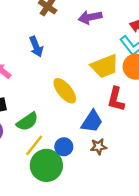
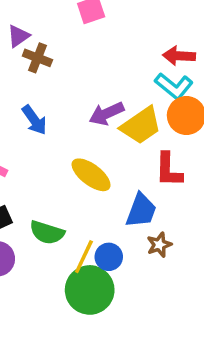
purple arrow: (90, 17) -> (107, 114), moved
green semicircle: (27, 122) -> (47, 233), turned 65
yellow line: (34, 145) -> (84, 257), moved

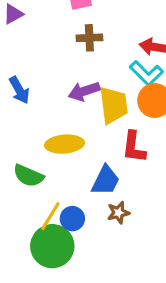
brown cross: (37, 58) -> (89, 38), moved, turned -30
yellow trapezoid: (141, 126) -> (113, 105), turned -69
yellow ellipse: (91, 175) -> (64, 144), turned -48
green semicircle: (47, 233) -> (28, 176), moved

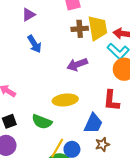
blue arrow: (19, 90) -> (34, 44), moved
yellow trapezoid: (113, 105) -> (98, 28), moved

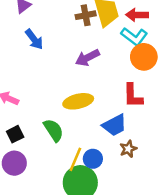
green semicircle: (42, 122) -> (54, 130), turned -138
blue trapezoid: (93, 123) -> (115, 125), turned 45

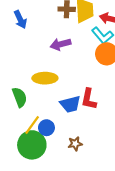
red L-shape: (133, 96) -> (89, 99), moved
brown star: (128, 149) -> (75, 144), moved

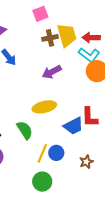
green circle: (32, 145) -> (42, 182), moved, size x0.7

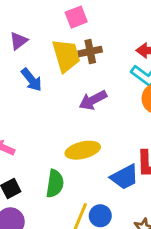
yellow trapezoid: (67, 35) -> (66, 56), moved
green semicircle: (25, 130) -> (55, 184), turned 42

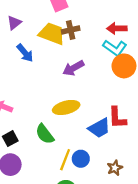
yellow trapezoid: (66, 56) -> (52, 34), turned -52
green semicircle: (55, 184) -> (45, 134), turned 135

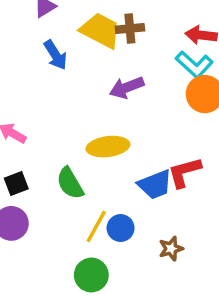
red L-shape: (117, 118) -> (184, 172), turned 70

